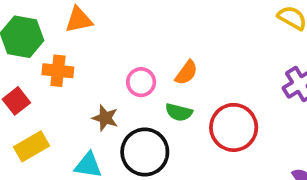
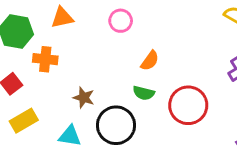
pink circle: (141, 82) -> (121, 21), moved

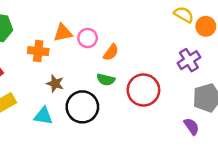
orange triangle: (62, 18) -> (63, 33), moved
pink circle: (121, 21) -> (88, 38), moved
orange cross: (45, 59) -> (38, 51), moved

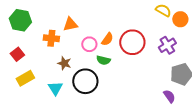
pink circle: (88, 38) -> (89, 44), moved
red circle: (143, 90) -> (132, 42), moved
cyan triangle: (43, 116) -> (55, 88), turned 49

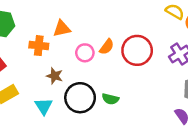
green semicircle: (103, 60) -> (110, 99), moved

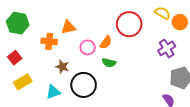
red circle: (137, 50) -> (129, 24), moved
green semicircle: (110, 99) -> (109, 63), moved
cyan triangle: (44, 106) -> (53, 92), turned 42

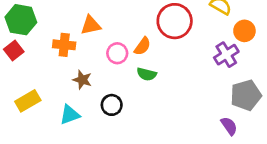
orange circle: (180, 22) -> (244, 31), moved
red square: (15, 58) -> (14, 50), moved
black circle: (84, 85) -> (112, 105), size x0.6

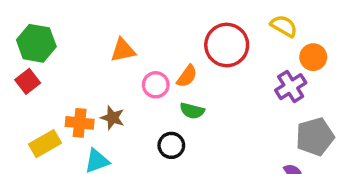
orange cross: (64, 45) -> (80, 123), moved
black circle: (112, 105) -> (171, 145), moved

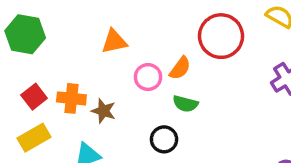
red square: (28, 81) -> (34, 97), moved
orange cross: (80, 123) -> (71, 98), moved

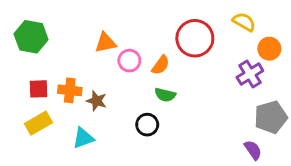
pink circle: (148, 77) -> (129, 61), moved
red square: (34, 97) -> (38, 89), turned 36

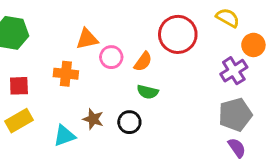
orange cross: (70, 90) -> (66, 74), moved
brown star: (97, 101) -> (93, 119), moved
gray pentagon: (271, 117) -> (235, 115), moved

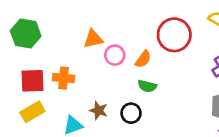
orange cross: (66, 74) -> (64, 78), moved
red square: (19, 86) -> (32, 81), size x1.4

